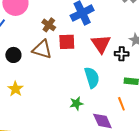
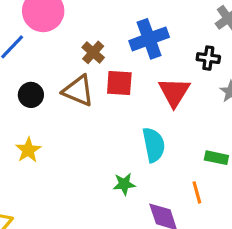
black cross: (122, 54) -> (208, 58), moved

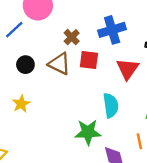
green star: (124, 184) -> (88, 132), size x1.6

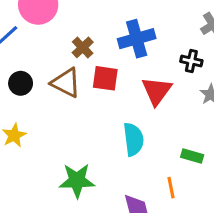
green star: (88, 132) -> (77, 181), moved

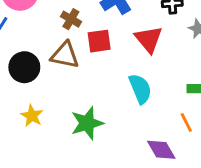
black circle: (21, 83) -> (24, 67), size x1.4
green star: (77, 181) -> (87, 123), moved

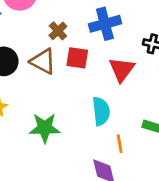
orange line: (186, 122) -> (120, 144), moved

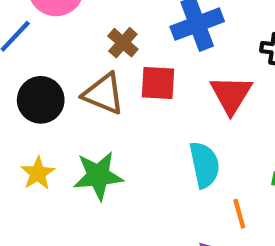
green star: (45, 128) -> (98, 176), moved

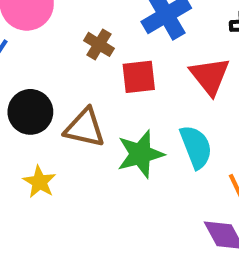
brown triangle: (104, 94) -> (85, 128), moved
green star: (98, 176) -> (140, 154), moved

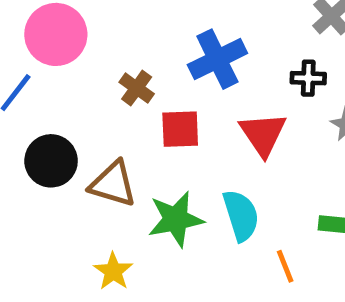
yellow star: (39, 182) -> (113, 271), moved

